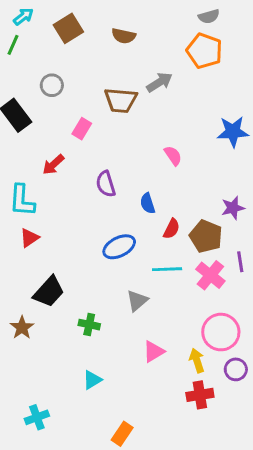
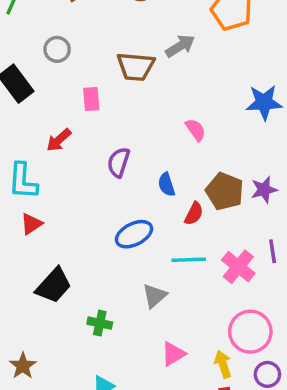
pink rectangle: (82, 129) -> (91, 99), turned -36
purple semicircle: (106, 184) -> (119, 162), turned 35
brown pentagon: (206, 236) -> (225, 191), moved
brown star: (22, 328) -> (23, 366), moved

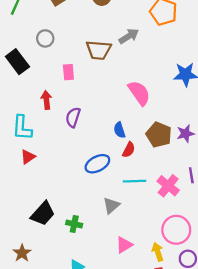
pink semicircle: (196, 130) -> (139, 93), size x1.6
red arrow: (59, 140) -> (46, 100), turned 126
purple semicircle: (119, 162) -> (73, 117), moved
red semicircle: (194, 214) -> (129, 150), moved
black trapezoid: (54, 285) -> (43, 214), moved

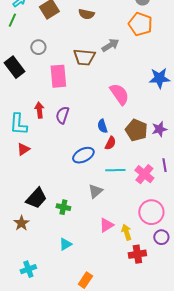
pink rectangle: (68, 72) -> (58, 76), size x1.6
red arrow: (46, 100) -> (39, 110), moved
yellow arrow: (158, 252) -> (126, 232), moved
brown star: (22, 253) -> (21, 223), moved

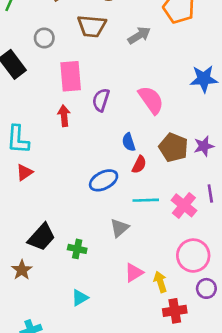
brown trapezoid: (84, 57) -> (92, 26), moved
red arrow: (39, 110) -> (64, 116), moved
purple semicircle: (62, 115) -> (101, 100), moved

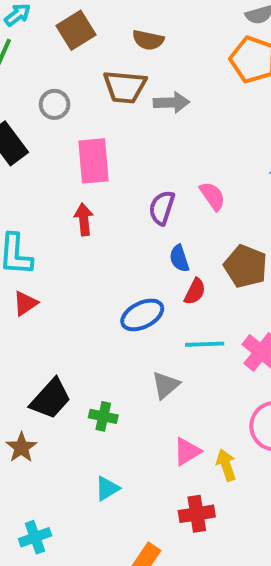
gray arrow: (139, 35) -> (171, 102), moved, turned 30
purple semicircle: (101, 100) -> (162, 208), moved
pink semicircle: (151, 100) -> (212, 196), size x0.7
red cross: (175, 311) -> (197, 514), moved

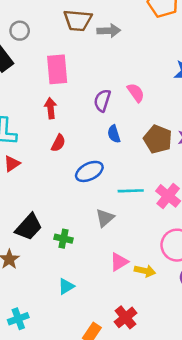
gray circle: (55, 104) -> (20, 31), moved
red semicircle: (195, 292) -> (58, 143), moved
yellow arrow: (226, 465) -> (145, 271), turned 120
red cross: (197, 514) -> (126, 317), moved, turned -30

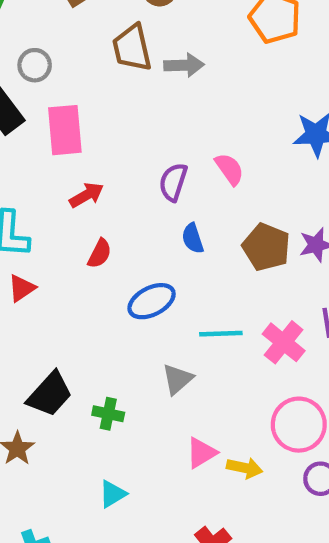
brown trapezoid: (78, 20) -> (132, 48), turned 72
pink rectangle: (57, 69) -> (65, 130), moved
red arrow: (51, 108) -> (87, 195), turned 66

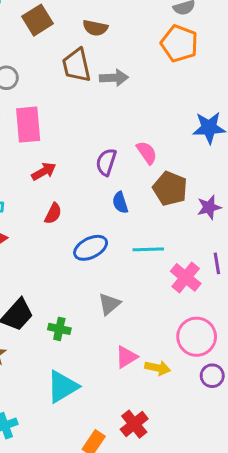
brown pentagon: (266, 247) -> (170, 189), moved
cyan line: (221, 334) -> (148, 249), moved
cyan triangle: (113, 494) -> (62, 387), size x1.6

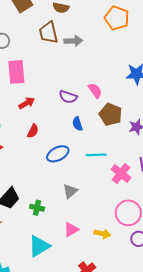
purple semicircle: (106, 162) -> (68, 97), turned -90
pink triangle: (126, 357) -> (71, 230), moved

